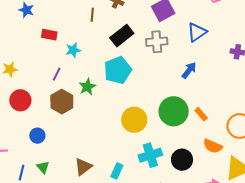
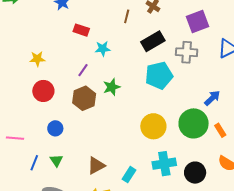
cyan pentagon: (118, 70) -> (159, 75), moved
blue arrow: (189, 70) -> (212, 98), moved

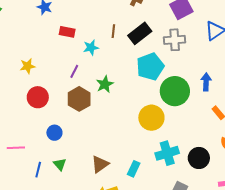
brown line: (127, 16) -> (113, 31), moved
blue arrow: (212, 98) -> (206, 82), turned -36
green circle: (194, 123) -> (175, 91), moved

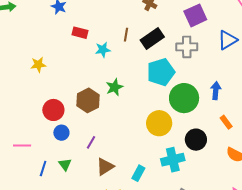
purple line: (74, 71) -> (91, 142), moved
red circle: (38, 97) -> (53, 110), moved
black circle: (199, 158) -> (196, 140), moved

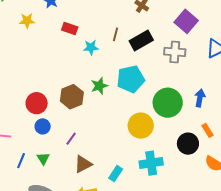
purple square: (195, 15) -> (186, 21), turned -30
yellow star: (38, 65) -> (27, 21), moved
cyan pentagon: (161, 72) -> (131, 79), moved
black circle: (196, 140) -> (188, 144), moved

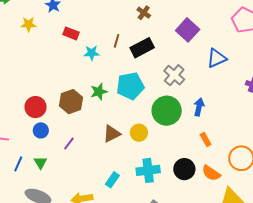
gray cross: (175, 52) -> (174, 75), moved, turned 35
yellow circle: (141, 126) -> (139, 133), size x0.7
black circle: (188, 144) -> (184, 169), moved
brown triangle: (83, 164) -> (112, 134), moved

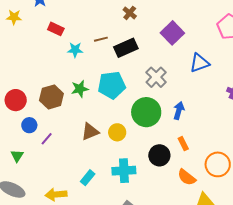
brown line: (117, 41) -> (101, 39), turned 56
blue circle: (41, 130) -> (29, 125), moved
black circle: (184, 169) -> (159, 155), moved

